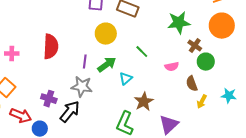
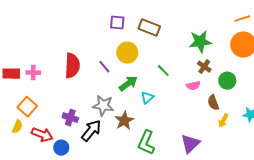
brown cross: (195, 46) -> (204, 67), moved
purple line: (85, 62) -> (104, 67), moved, turned -48
brown star: (144, 102) -> (124, 121), moved

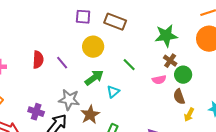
red semicircle: (72, 66) -> (38, 60), size x0.7
purple line: (104, 67) -> (62, 63), moved
green circle: (227, 81) -> (183, 75), moved

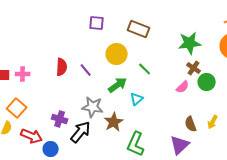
purple square: (83, 17) -> (97, 23), moved
green line: (129, 65) -> (145, 69), moved
pink semicircle: (159, 80) -> (183, 87), turned -32
brown semicircle: (179, 97) -> (191, 124), moved

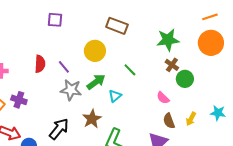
purple square: (97, 23) -> (55, 20), moved
green line: (145, 69) -> (130, 70), moved
pink semicircle: (183, 87) -> (163, 98), moved, turned 88
gray star: (93, 107) -> (71, 90), moved
purple cross: (60, 119) -> (19, 100), moved

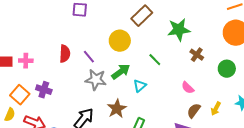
brown rectangle: (117, 26) -> (142, 16), turned -65
green star: (168, 40) -> (179, 30), moved
green circle: (185, 79) -> (227, 69), moved
brown semicircle: (169, 121) -> (194, 111), turned 56

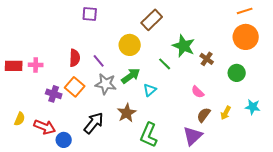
green star: (179, 30) -> (184, 46), moved, turned 30
orange square: (20, 95) -> (75, 87), moved

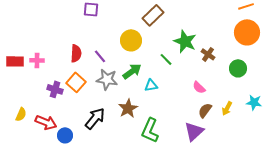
cyan triangle: (150, 90) -> (151, 85), turned 32

